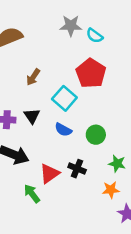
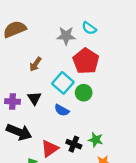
gray star: (71, 26) -> (66, 36), moved
green circle: (96, 135) -> (84, 93), moved
green star: (117, 164) -> (96, 140), moved

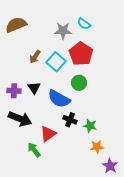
cyan square: (63, 83) -> (56, 62), moved
blue semicircle: (62, 110) -> (59, 99), size x1.6
black cross: (74, 144) -> (70, 120), moved

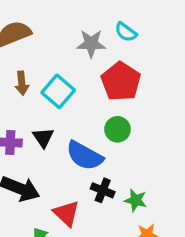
brown arrow: (35, 57) -> (22, 83), moved, turned -40
cyan square: (56, 62) -> (58, 91), moved
red triangle: (48, 134) -> (66, 213), turned -42

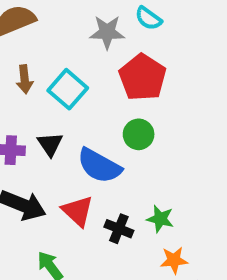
black cross: (103, 190) -> (119, 229), moved
red triangle: (66, 213) -> (78, 211), moved

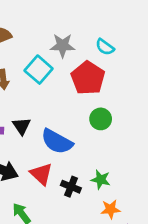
cyan semicircle: (148, 18) -> (105, 47), moved
cyan square: (68, 89) -> (39, 70), moved
green circle: (139, 134) -> (101, 119), moved

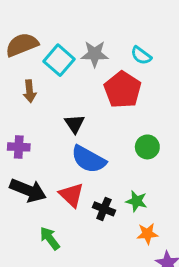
cyan square: (39, 70) -> (59, 60), moved
green circle: (101, 119) -> (147, 147), moved
black triangle: (22, 126) -> (75, 124), moved

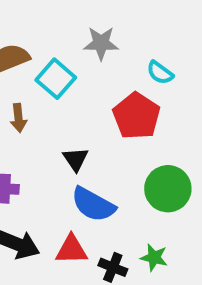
gray star: (95, 54) -> (101, 43), moved
green circle: (147, 147) -> (168, 189), size x1.5
red triangle: (71, 195) -> (72, 250), turned -44

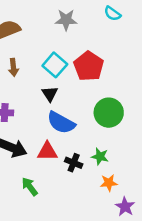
cyan semicircle: (160, 73) -> (112, 14), moved
cyan square: (56, 79) -> (55, 65), moved

